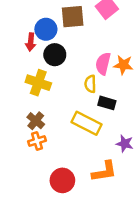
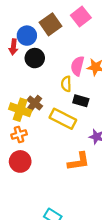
brown square: (73, 17) -> (50, 24), turned -30
yellow cross: (38, 83) -> (20, 110), moved
brown cross: (36, 121) -> (35, 103), moved
red circle: (62, 180) -> (20, 161), moved

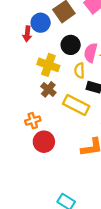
black circle: (35, 58) -> (71, 45), moved
yellow cross: (20, 110) -> (48, 65), moved
red circle: (20, 161) -> (44, 142), moved

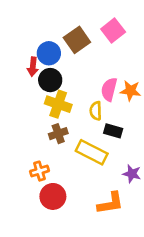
black circle: (71, 45) -> (50, 80), moved
brown cross: (48, 89) -> (58, 134), turned 32

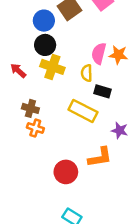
red arrow: (33, 67) -> (18, 71), moved, turned 126
brown cross: (58, 134) -> (30, 108), moved, turned 35
orange cross: (39, 171) -> (35, 128), turned 35
red circle: (53, 196) -> (66, 172), moved

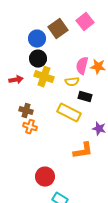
red arrow: (18, 71) -> (16, 80), turned 128
yellow semicircle: (87, 73) -> (72, 82), turned -96
red circle: (66, 172) -> (45, 177), moved

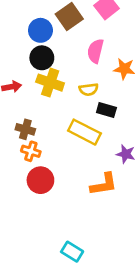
pink semicircle: (82, 66) -> (95, 51), moved
red circle: (45, 177) -> (40, 180), moved

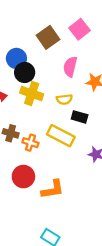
blue circle: (40, 30) -> (16, 58), moved
orange cross: (31, 151) -> (30, 143), moved
orange L-shape: (104, 184) -> (53, 189), moved

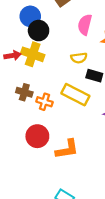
yellow cross: (32, 94) -> (33, 54), moved

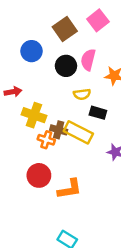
black circle: (39, 31) -> (66, 66), moved
yellow cross: (33, 54) -> (34, 115), moved
brown cross: (24, 92) -> (59, 130), moved

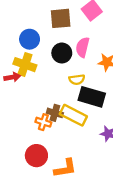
brown square: (65, 29) -> (61, 18), turned 30
black rectangle: (98, 113) -> (92, 97), size x1.6
yellow cross: (34, 115) -> (25, 65), moved

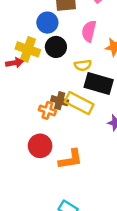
blue circle: (30, 39) -> (47, 23), moved
black circle: (62, 53) -> (56, 47), moved

